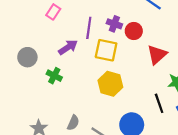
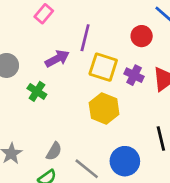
purple cross: (114, 24) -> (134, 75), moved
red circle: (134, 31) -> (142, 36), moved

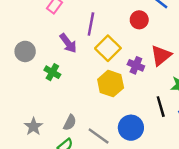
purple arrow: (57, 59) -> (68, 43), turned 84
yellow square: (103, 67) -> (108, 48), turned 30
purple cross: (134, 75) -> (136, 65), moved

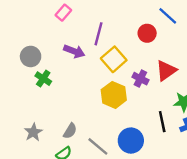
purple arrow: (68, 43) -> (74, 51), turned -36
green cross: (52, 72) -> (43, 79), moved

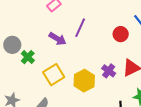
gray circle: (31, 56) -> (12, 45), moved
yellow square: (114, 59) -> (54, 75), moved

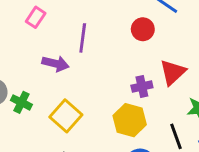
purple cross: (109, 71) -> (142, 87), turned -32
yellow hexagon: (84, 81) -> (130, 120), moved

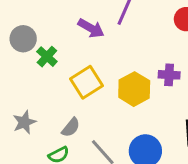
yellow hexagon: (130, 120) -> (134, 89), moved

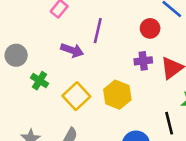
gray circle: (23, 39) -> (16, 55), moved
purple cross: (169, 75) -> (143, 61), moved

